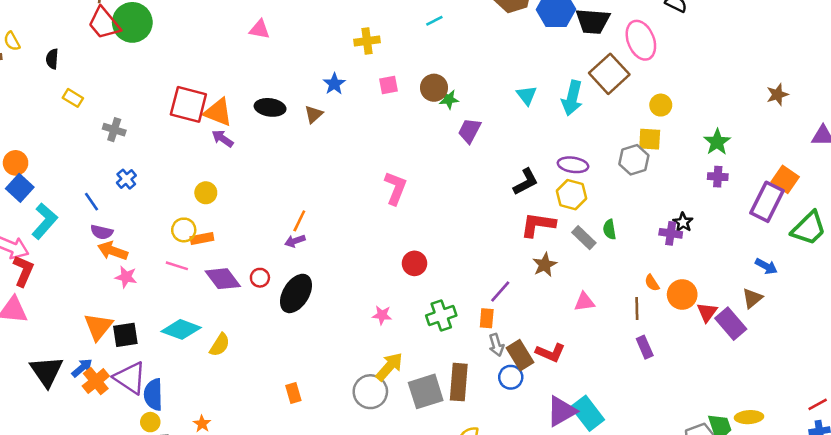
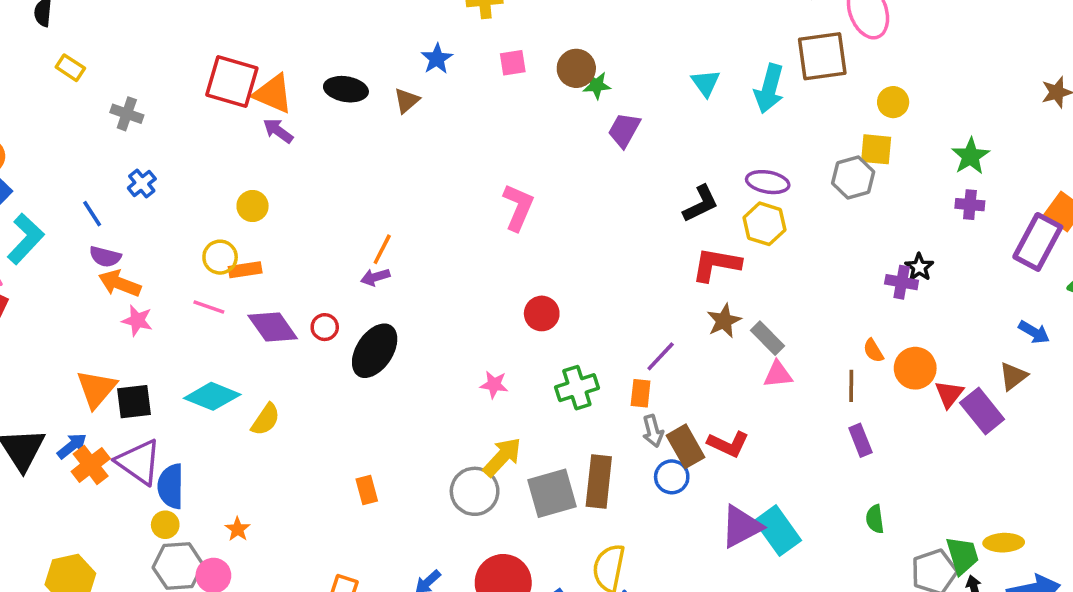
brown square: (609, 74) -> (822, 56), turned 33
green semicircle: (610, 229) -> (875, 519), moved
gray rectangle: (584, 238) -> (768, 338), moved

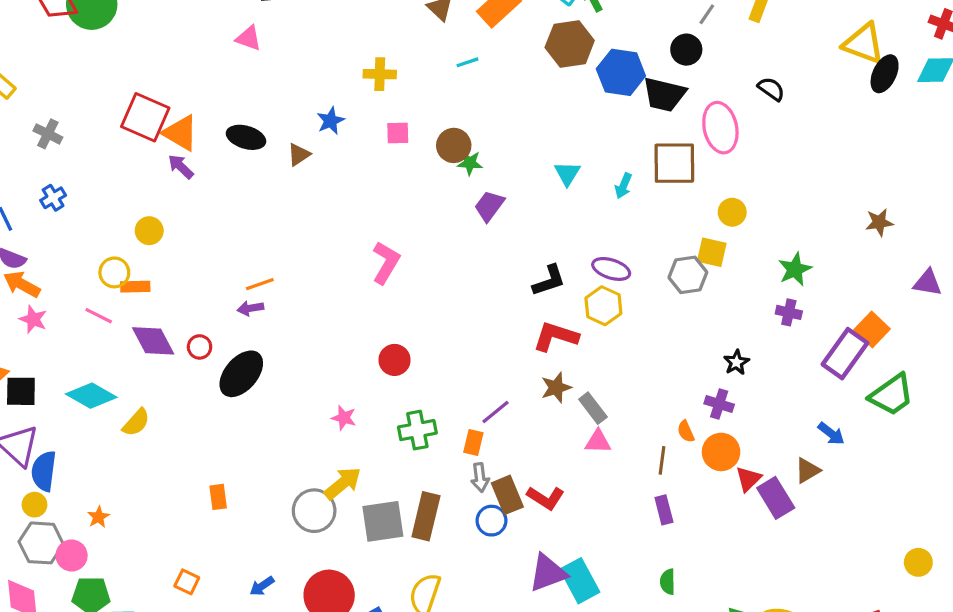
cyan arrow: (769, 89) -> (623, 186), size x0.6
orange line: (382, 249) -> (260, 284), turned 36
purple cross: (902, 282) -> (719, 404), moved

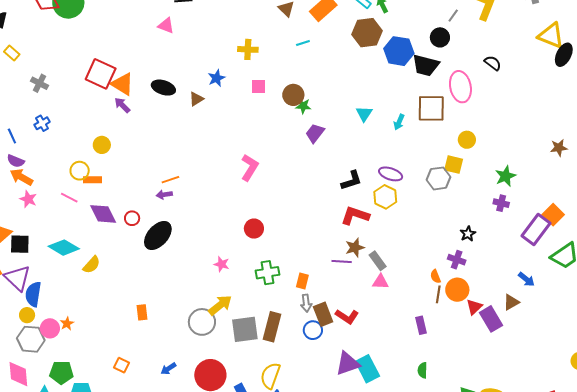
purple line: (496, 412) -> (342, 261), moved, turned 42
brown line: (662, 460) -> (438, 294), moved
pink circle: (72, 556) -> (50, 328), moved

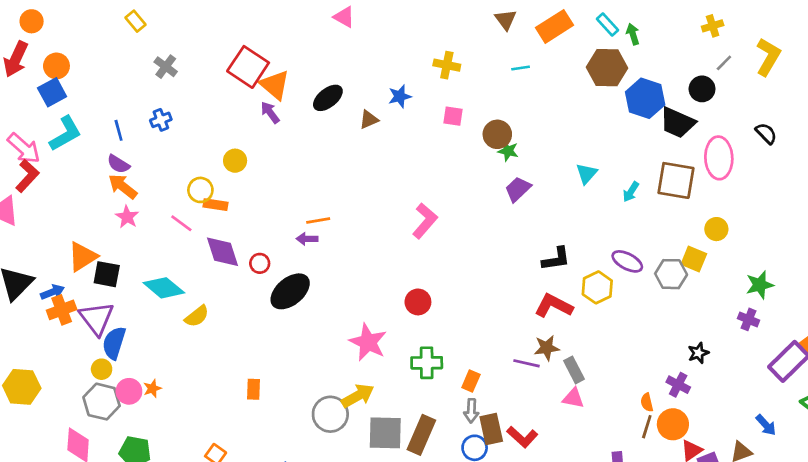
black ellipse: (163, 88) -> (328, 98), turned -65
purple ellipse: (391, 174) -> (627, 261), moved
pink star: (222, 264) -> (368, 342), size x1.8

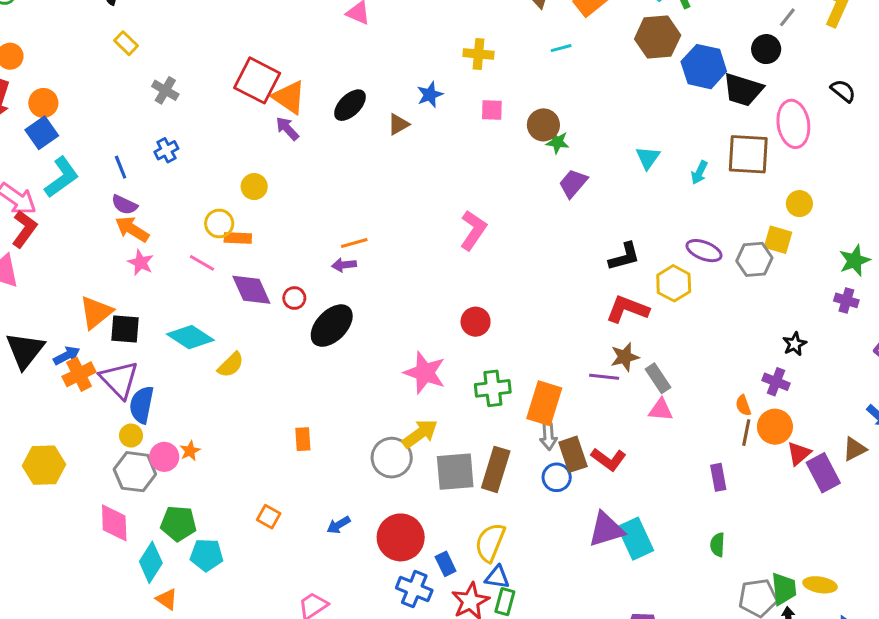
orange rectangle: (471, 381) -> (544, 403), size x1.8

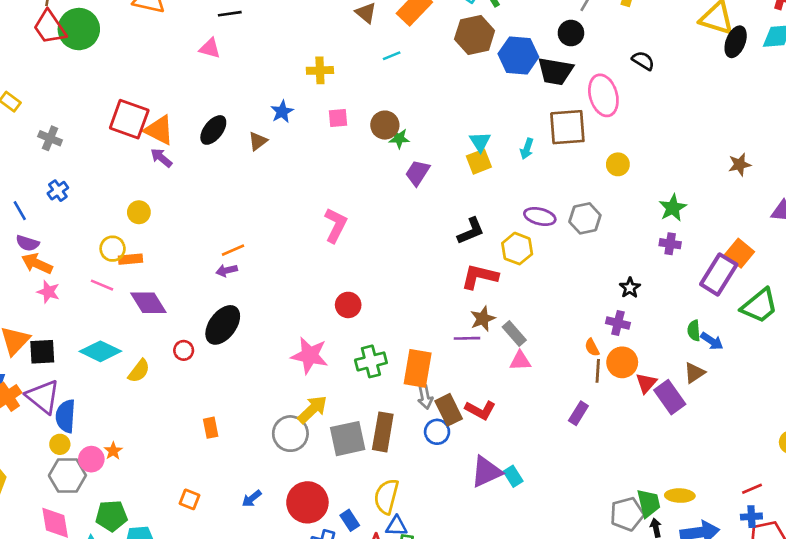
yellow square: (778, 240) -> (479, 162), moved, turned -30
red circle: (294, 298) -> (184, 350), moved
purple rectangle: (718, 477) -> (578, 413), turned 50
cyan rectangle: (636, 539) -> (513, 476), size x0.6
green semicircle: (717, 545) -> (694, 331), moved

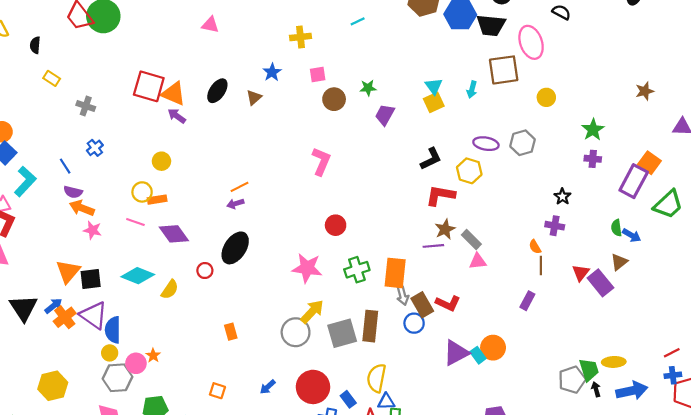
brown circle: (385, 125) -> (334, 99), moved
orange circle: (622, 362) -> (493, 348), moved

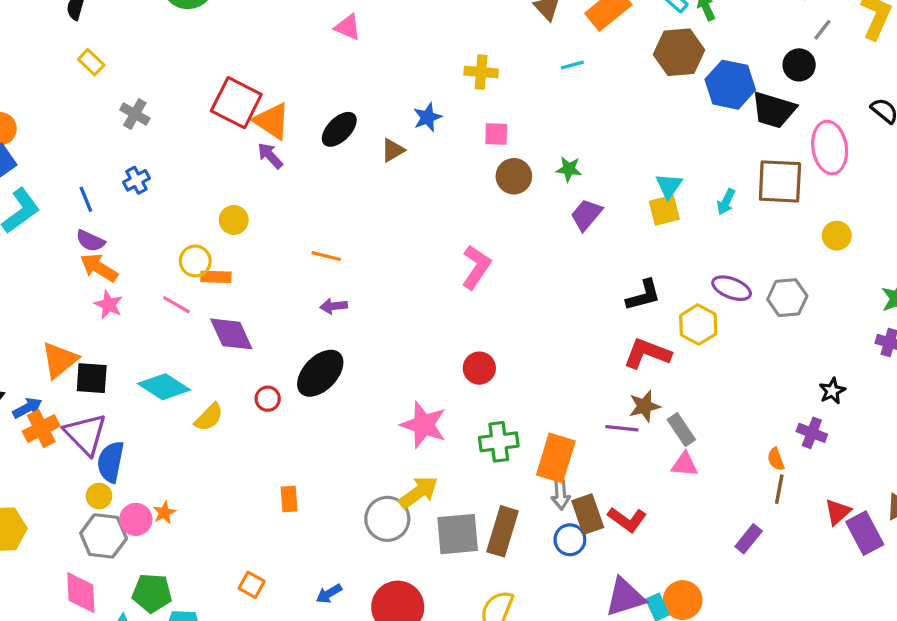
orange line: (240, 187) -> (326, 256), moved, turned 30

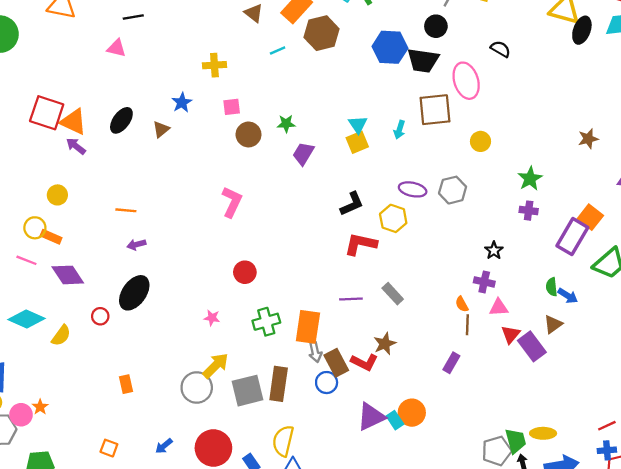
brown hexagon: (679, 52) -> (322, 33), moved
orange rectangle: (216, 277) -> (51, 237), turned 30
brown star: (644, 406) -> (385, 344), moved
pink star: (424, 425) -> (212, 318), size x0.5
pink triangle: (685, 464) -> (499, 307), moved

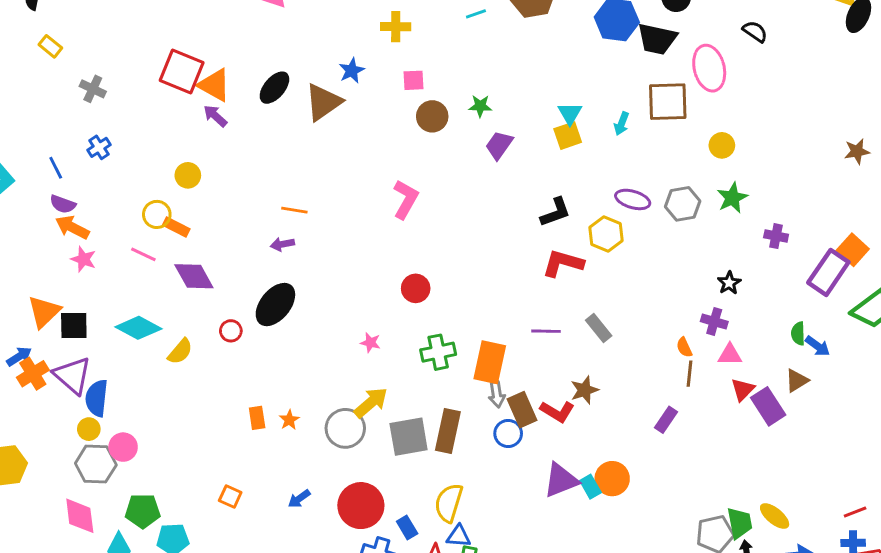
brown triangle: (161, 129) -> (323, 102), size x1.8
green star: (530, 179) -> (732, 198), moved
orange line: (126, 210) -> (294, 210), moved
orange star: (40, 407) -> (289, 420), moved
yellow ellipse: (543, 433) -> (775, 516), turned 35

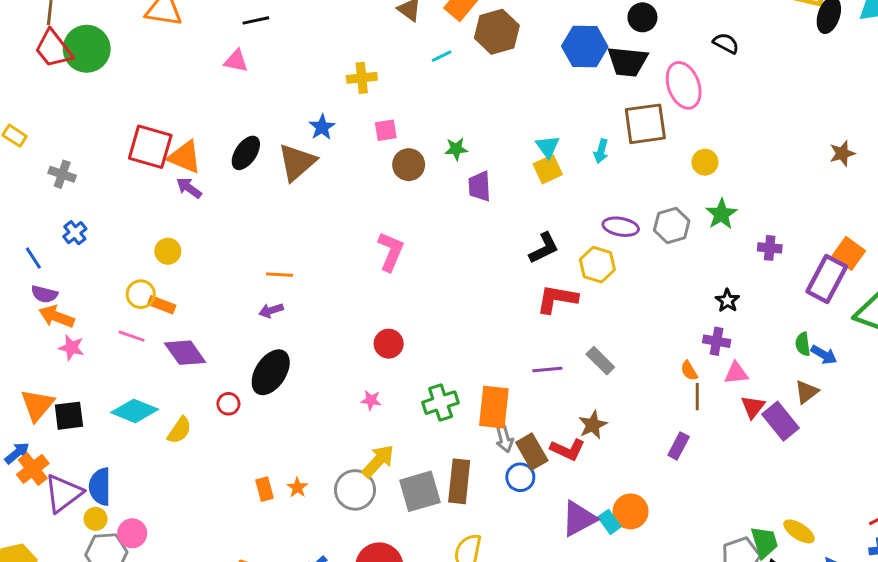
purple trapezoid: (499, 145) -> (479, 186), turned -32
red circle: (416, 288) -> (389, 344), moved
purple triangle: (72, 375) -> (63, 493), moved, turned 48

